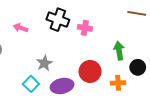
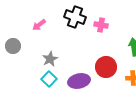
pink arrow: (21, 28) -> (39, 25), turned -56
gray star: (44, 63) -> (50, 59), moved

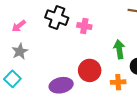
gray star: (50, 59) -> (20, 51), moved
cyan square: (49, 79) -> (12, 79), moved

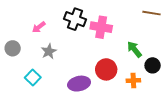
pink cross: (84, 26) -> (101, 27), size x1.5
green arrow: (119, 49) -> (134, 49), turned -30
gray star: (20, 51) -> (49, 51), moved

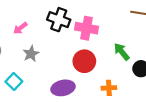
red circle: (106, 69) -> (84, 61), moved
orange cross: (133, 81) -> (109, 88), moved

